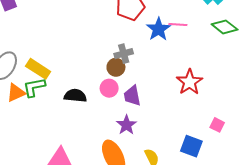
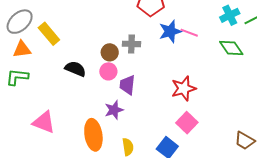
brown circle: (116, 67) -> (110, 52), moved
green L-shape: (34, 87) -> (17, 77), moved
pink square: (217, 125) -> (187, 123), moved, size x1.5

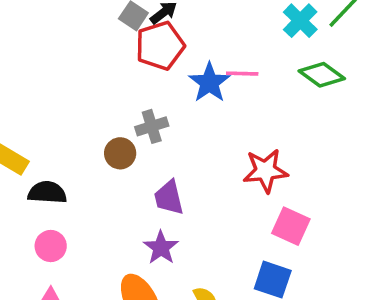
black semicircle: (75, 69) -> (47, 192), moved
pink circle: (108, 71) -> (51, 246), moved
red star: (184, 89) -> (266, 171), turned 30

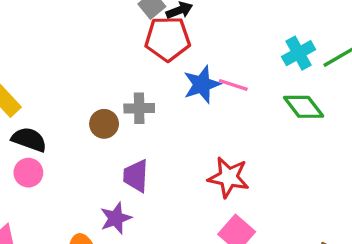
pink circle: (51, 246) -> (28, 173), moved

